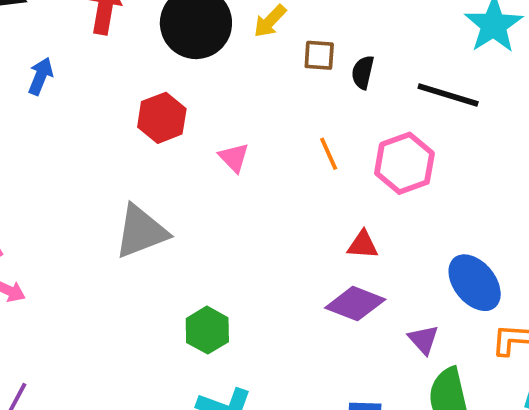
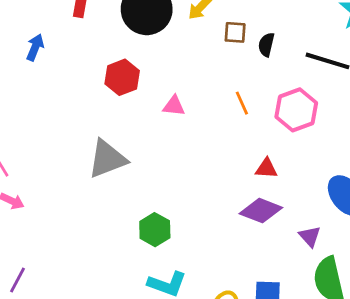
pink triangle: (234, 158) -> (174, 106), turned -40

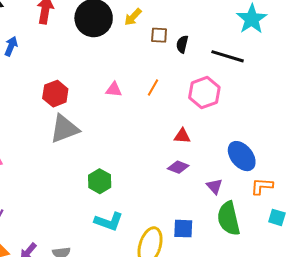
red hexagon: (122, 77) -> (55, 94), moved
orange line: (242, 103) -> (153, 88), moved, turned 54
purple diamond: (261, 211) -> (178, 167), size x0.7

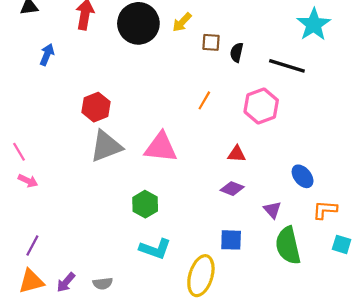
pink triangle: (114, 90) -> (161, 147), moved, size x1.8
blue ellipse: (242, 156) -> (303, 176), size x0.7
blue square: (183, 229) -> (231, 240), moved

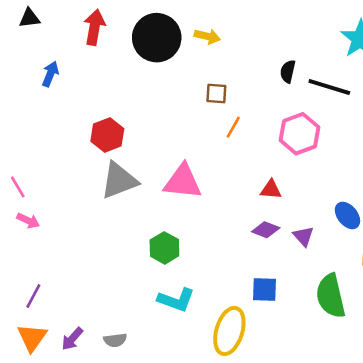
yellow arrow: (182, 22) -> (207, 36), turned -120
brown square: (211, 42) -> (216, 93), moved
black semicircle: (237, 52) -> (288, 71), moved
purple triangle: (272, 210) -> (303, 236), moved
orange triangle: (31, 281) -> (32, 337), turned -40

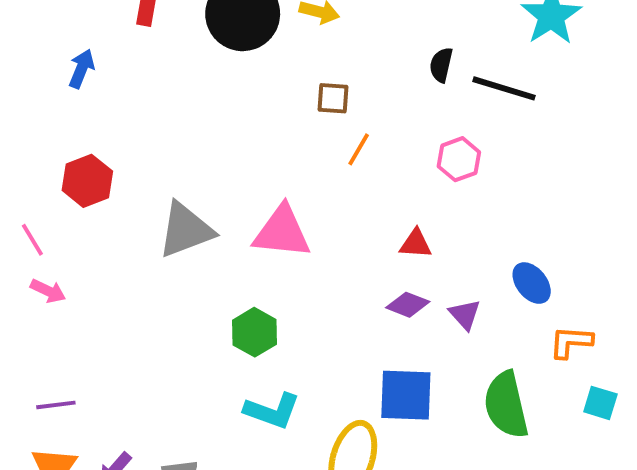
pink hexagon: (299, 134) -> (459, 159), size x0.7
red hexagon: (107, 135) -> (87, 181), moved
blue square: (264, 289) -> (406, 395), size x1.4
purple line: (33, 296) -> (56, 405), turned 55

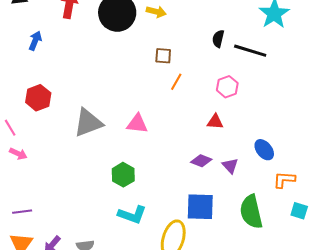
pink triangle: (282, 232) -> (137, 124), size x0.7
red triangle: (416, 244) -> (215, 122), moved

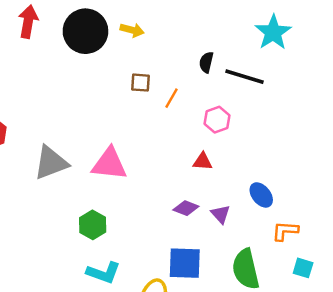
orange line: (176, 82) -> (172, 98), moved
pink triangle: (137, 124) -> (109, 164), size x1.4

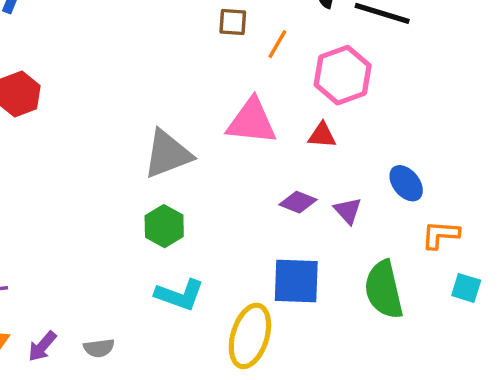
pink hexagon: (217, 120) -> (343, 75), size x1.5
gray triangle: (51, 163) -> (168, 154), moved
pink triangle: (109, 164) -> (252, 121), moved

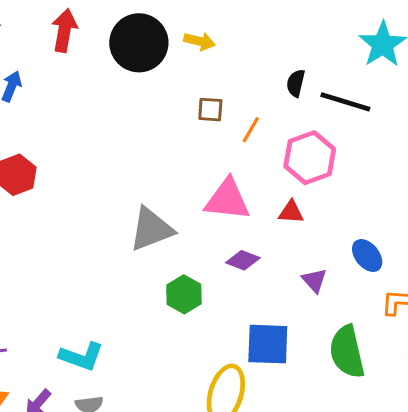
purple diamond: (298, 202) -> (243, 260), moved
green hexagon: (164, 226) -> (184, 294), moved
cyan L-shape: (180, 295) -> (81, 356), moved

